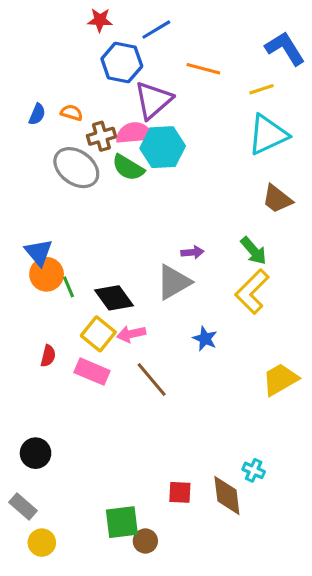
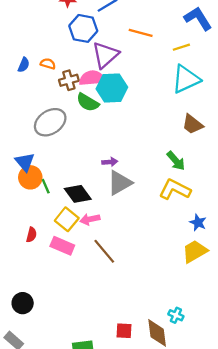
gray ellipse: (76, 168) -> (50, 122), moved, turned -68
purple arrow: (192, 252) -> (110, 162), moved
yellow L-shape: (252, 292) -> (175, 189), turned 72
blue star: (205, 339) -> (198, 223), moved

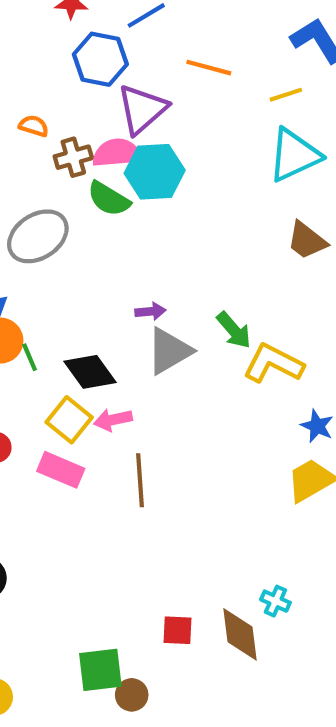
green arrow: (176, 161) -> (234, 330), moved
brown line: (104, 251) -> (140, 480), turned 36

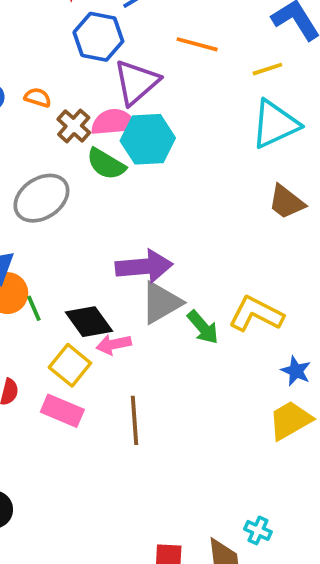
brown cross: (73, 157) -> (74, 126), turned -32
purple arrow: (150, 311) -> (144, 266), size x2.0
green arrow: (234, 330) -> (203, 327), moved
pink arrow: (113, 420) -> (114, 344), moved

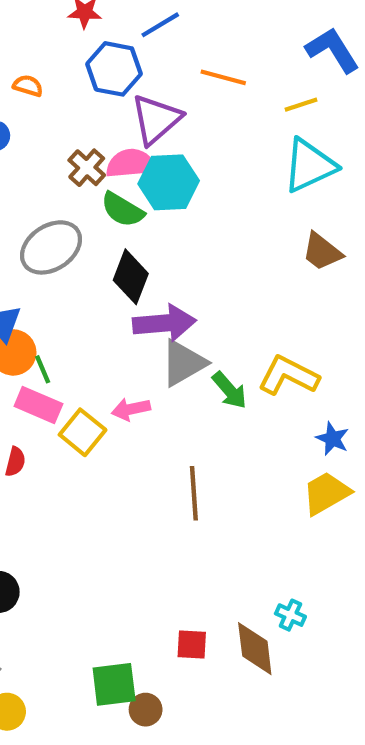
orange semicircle: (38, 97) -> (28, 86), moved
black diamond: (89, 322) -> (131, 277), moved, turned 57
pink rectangle: (62, 411) -> (38, 405), moved
brown line: (134, 420) -> (194, 493), moved

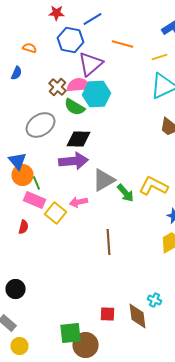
black diamond: (131, 277) -> (78, 139), turned 70
purple arrow: (164, 323) -> (74, 161), moved
brown circle: (146, 710) -> (86, 345), size x1.6

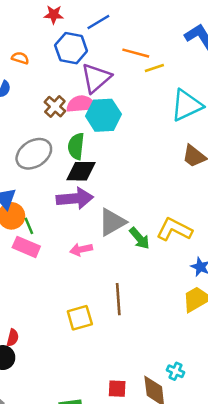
yellow line: (160, 57) -> (154, 68), moved
green semicircle: (74, 107) -> (76, 146), moved, turned 65
yellow square: (56, 213) -> (80, 318), moved, turned 35
red semicircle: (24, 227) -> (13, 338), moved

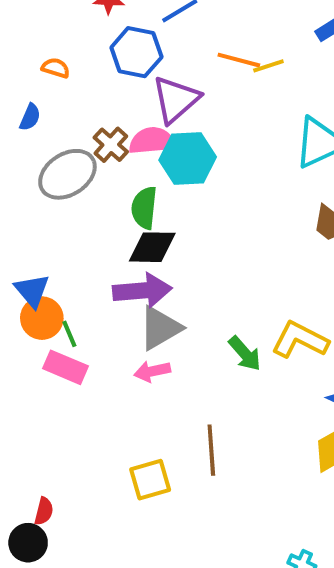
yellow line: (154, 68) -> (268, 66), moved
gray ellipse: (34, 154) -> (67, 174), moved
gray triangle: (112, 222) -> (160, 328), moved

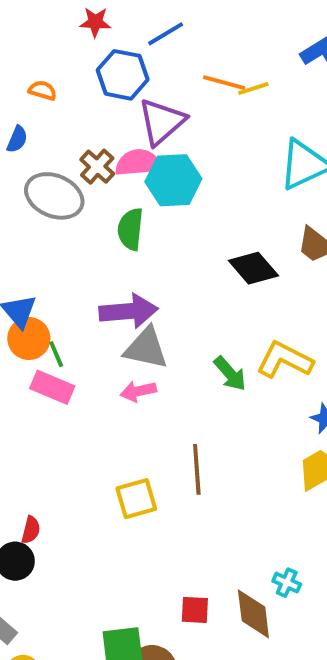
gray ellipse: (67, 174) -> (54, 196), turned 56
black diamond: (152, 247) -> (253, 268), moved, turned 48
gray triangle: (160, 328) -> (146, 348), turned 42

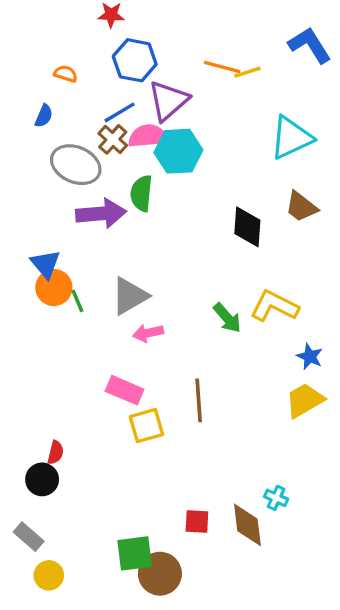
blue line: (166, 34) -> (120, 112), moved
black diamond: (253, 268) -> (247, 227), turned 45
purple arrow: (128, 311) -> (101, 213), moved
gray triangle: (146, 348) -> (130, 296), moved, turned -42
pink rectangle: (52, 387) -> (125, 390), moved

